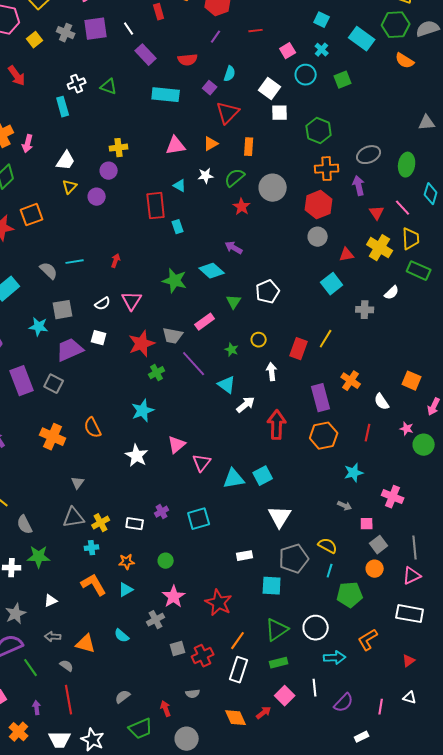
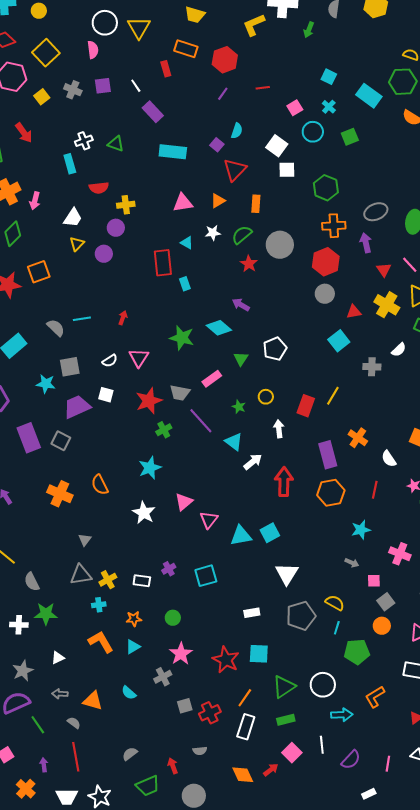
purple square: (96, 29) -> (103, 86), size x0.7
red semicircle: (188, 60) -> (99, 188), moved
cyan square: (272, 586) -> (259, 654), moved

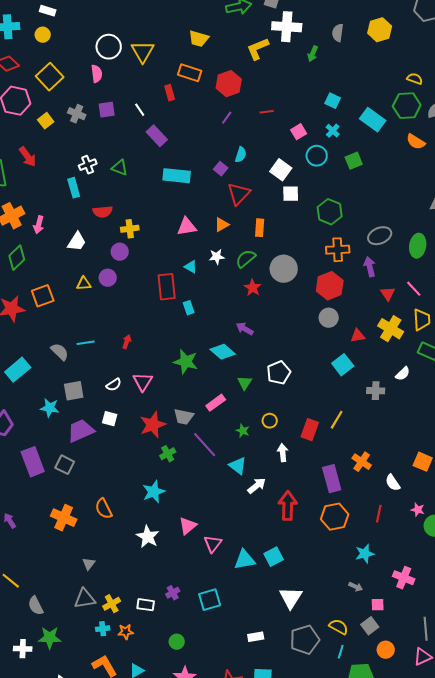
yellow triangle: (77, 244) -> (84, 284), moved, turned 42
gray square: (386, 602) -> (370, 626), moved
orange star: (134, 619) -> (126, 632), moved

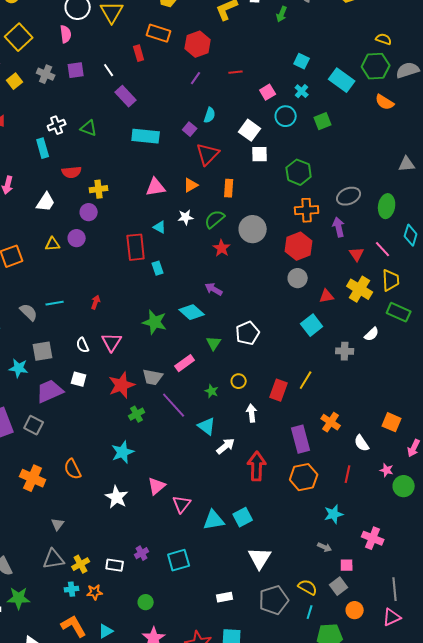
white semicircle: (114, 385) -> (83, 345), turned 98

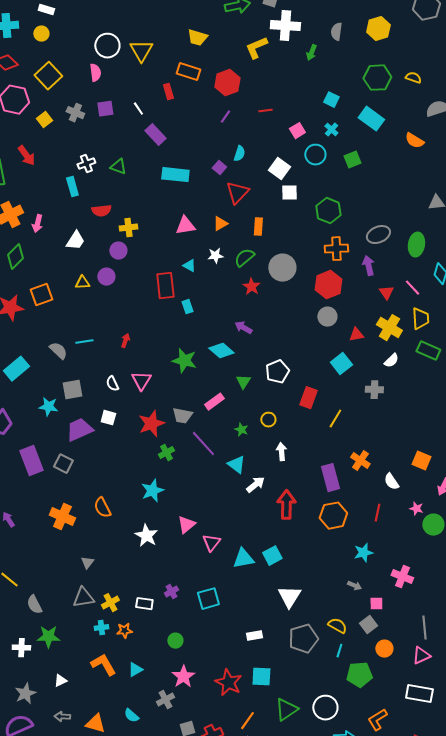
green hexagon: (376, 66) -> (377, 78), moved
white semicircle: (372, 334) -> (391, 361), moved
red rectangle: (279, 390) -> (308, 398), moved

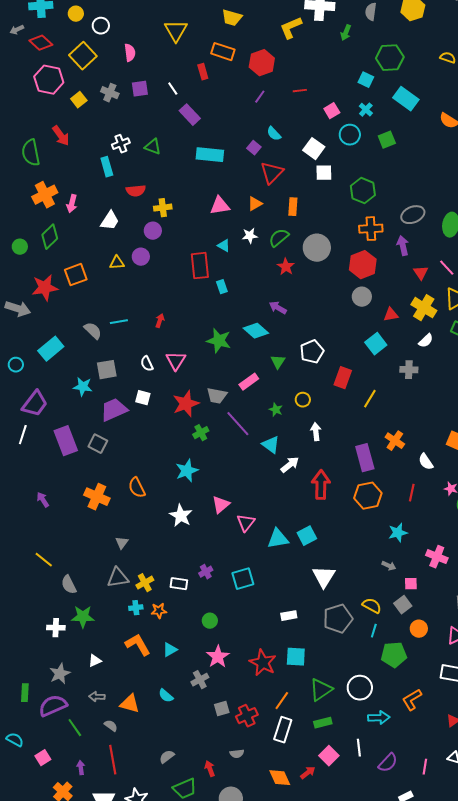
white circle: (107, 46) -> (101, 26), moved, size x0.7
green hexagon: (377, 78) -> (390, 58), moved
cyan semicircle: (239, 154) -> (274, 134), turned 119

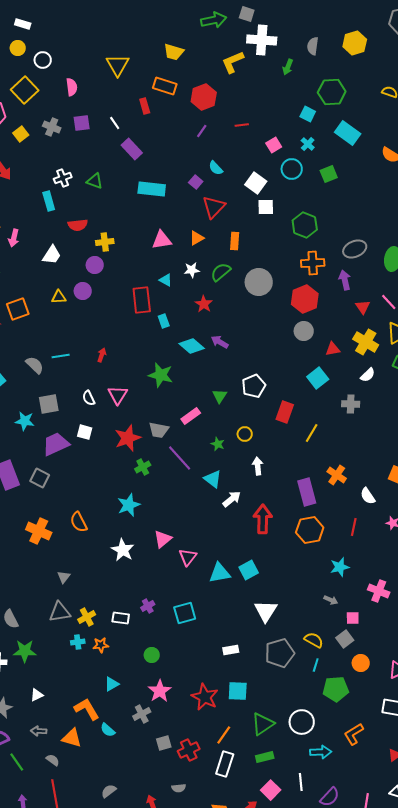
red star: (286, 267) -> (204, 304), moved
cyan diamond: (256, 331) -> (192, 346), moved
orange L-shape: (138, 645) -> (87, 709), moved

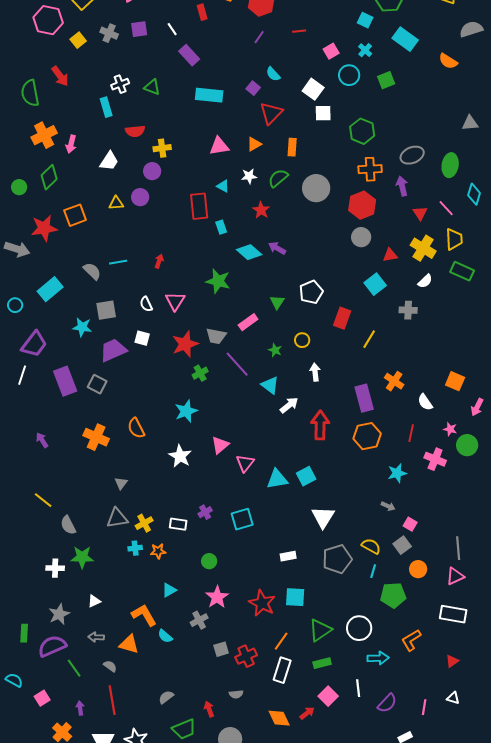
pink cross: (379, 591) -> (435, 459), moved
pink square: (353, 618) -> (410, 524), turned 32

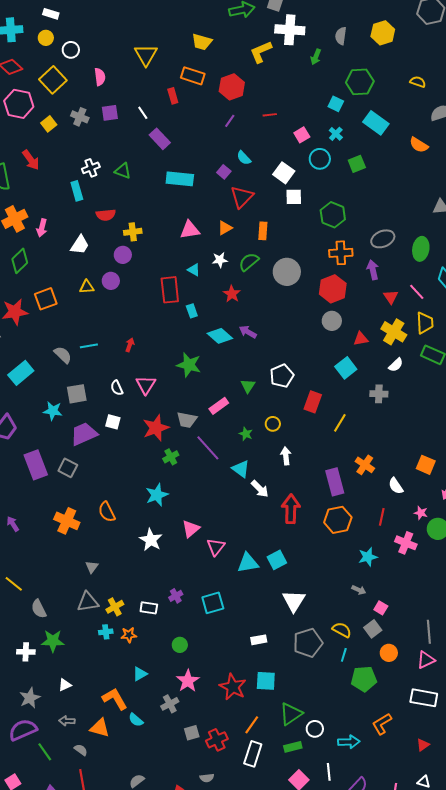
white arrow: (289, 405) -> (260, 489), turned 84
white circle: (359, 628) -> (315, 729), moved, size x0.7

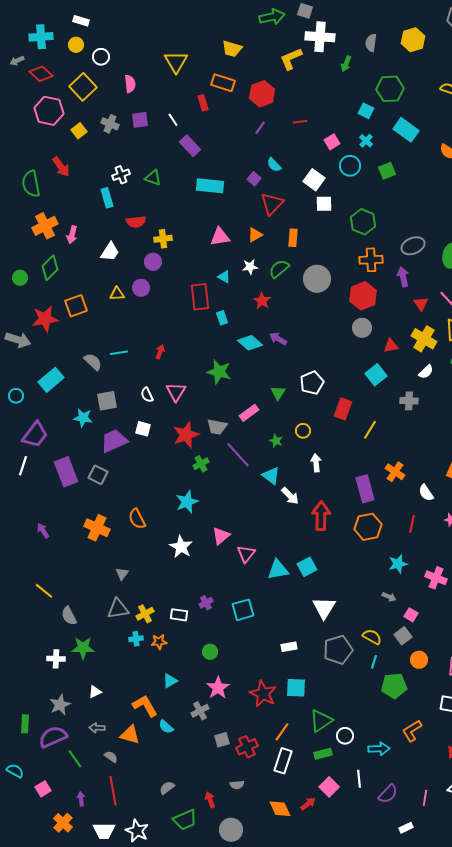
pink cross: (406, 543) -> (436, 578), moved

